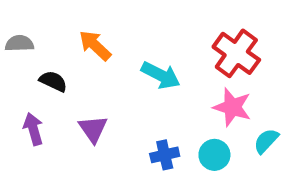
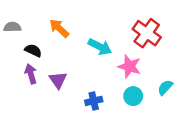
pink star: (232, 107) -> (129, 66), moved
purple arrow: (33, 129) -> (31, 74), moved
blue cross: (165, 155) -> (94, 101), moved

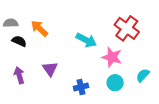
orange arrow: (59, 28) -> (39, 28), moved
black semicircle: (33, 50) -> (19, 41), moved
purple arrow: (31, 74) -> (19, 75), moved

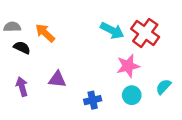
cyan arrow: (86, 40) -> (112, 31), moved
pink star: (112, 57) -> (128, 66), turned -30
purple triangle: (50, 69) -> (57, 79), turned -49

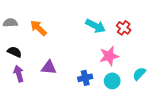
red cross: (145, 33) -> (124, 28), size x0.6
black semicircle: (22, 48) -> (14, 52), moved
blue cross: (93, 100) -> (85, 78), moved

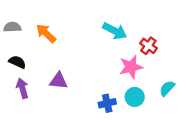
red cross: (124, 28) -> (148, 46), moved
blue cross: (85, 78) -> (107, 103), moved

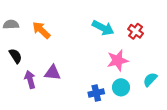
red cross: (148, 46) -> (136, 31), moved
black semicircle: (17, 62) -> (15, 56), turned 32
purple arrow: (22, 88) -> (30, 80), moved

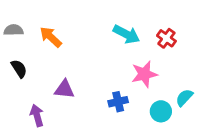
purple arrow: (30, 80) -> (37, 115), moved
cyan circle: (121, 87) -> (161, 111), moved
blue cross: (96, 93) -> (118, 102), moved

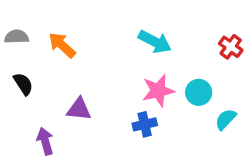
red cross: (166, 38) -> (231, 47), moved
pink star: (144, 74) -> (158, 91), moved
cyan circle: (161, 111) -> (199, 92), moved

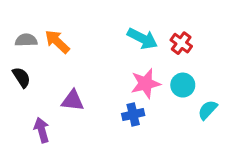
gray semicircle: (17, 37) -> (26, 40), moved
red cross: (231, 47) -> (181, 43), moved

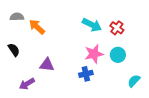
gray semicircle: (26, 40) -> (17, 17), moved
cyan semicircle: (208, 110) -> (134, 81), moved
purple arrow: (42, 130) -> (27, 84), turned -105

